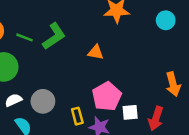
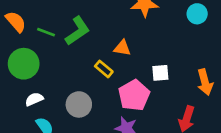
gray circle: (43, 101) -> (79, 104), moved
white square: (130, 112) -> (160, 73), moved
yellow rectangle: (77, 116) -> (104, 69), moved, turned -35

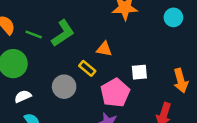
gray circle: (79, 104) -> (64, 87), moved

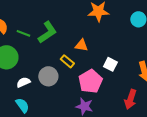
white square: (139, 72) -> (110, 64), turned 32
white semicircle: (23, 96) -> (23, 82), moved

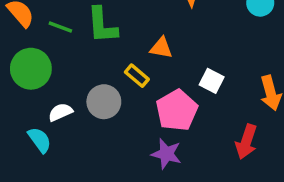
green L-shape: (47, 32) -> (102, 25), turned 120
cyan semicircle: (22, 105) -> (40, 140), moved

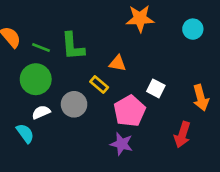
green circle: (31, 69) -> (36, 79), moved

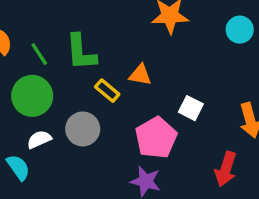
green line: (41, 48) -> (39, 54), turned 36
yellow rectangle: (99, 84) -> (107, 91), moved

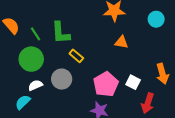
orange triangle: (140, 75) -> (121, 42), moved
white square: (191, 108) -> (133, 82), moved
cyan semicircle: (18, 167) -> (23, 102), turned -98

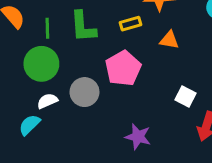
green line: (35, 34) -> (47, 28), turned 32
yellow rectangle: (76, 56) -> (131, 24), moved, turned -56
pink pentagon: (106, 84) -> (123, 68), moved

